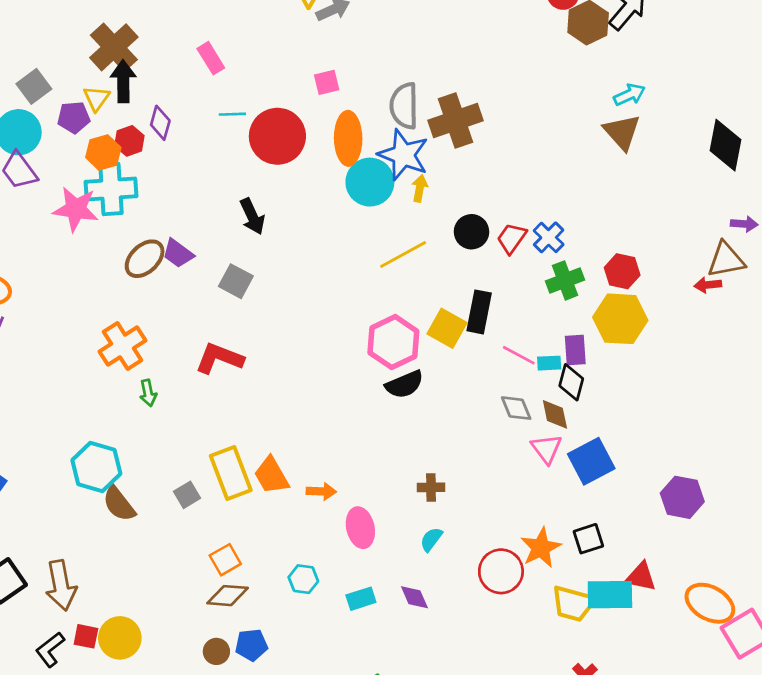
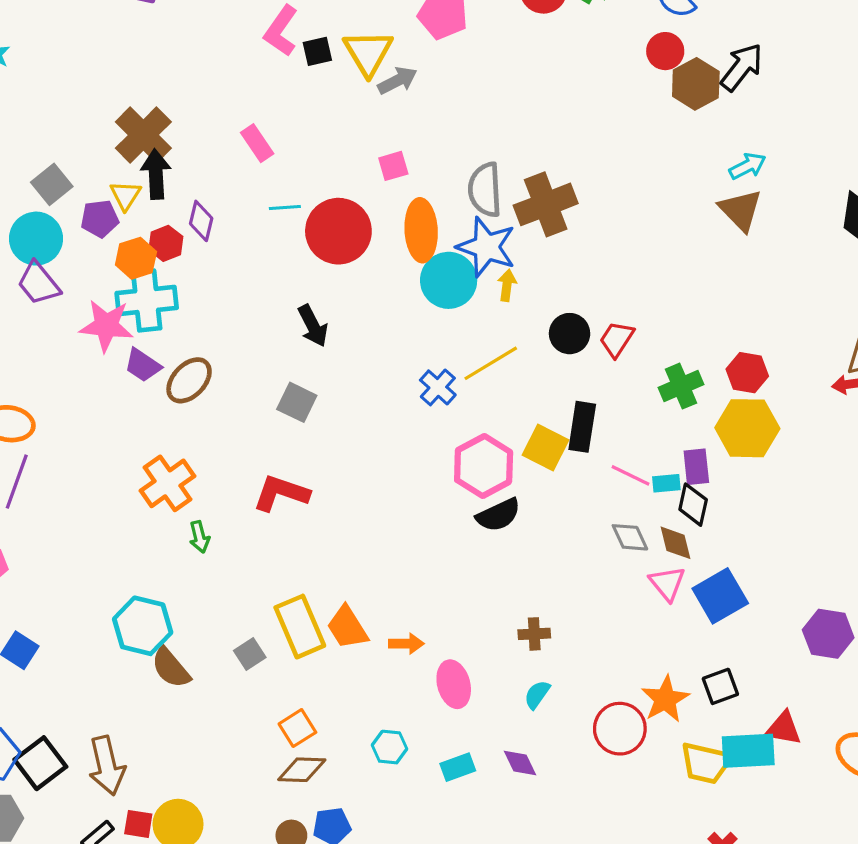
blue cross: (549, 237) -> (438, 387), moved
purple trapezoid: (178, 253) -> (143, 365), moved

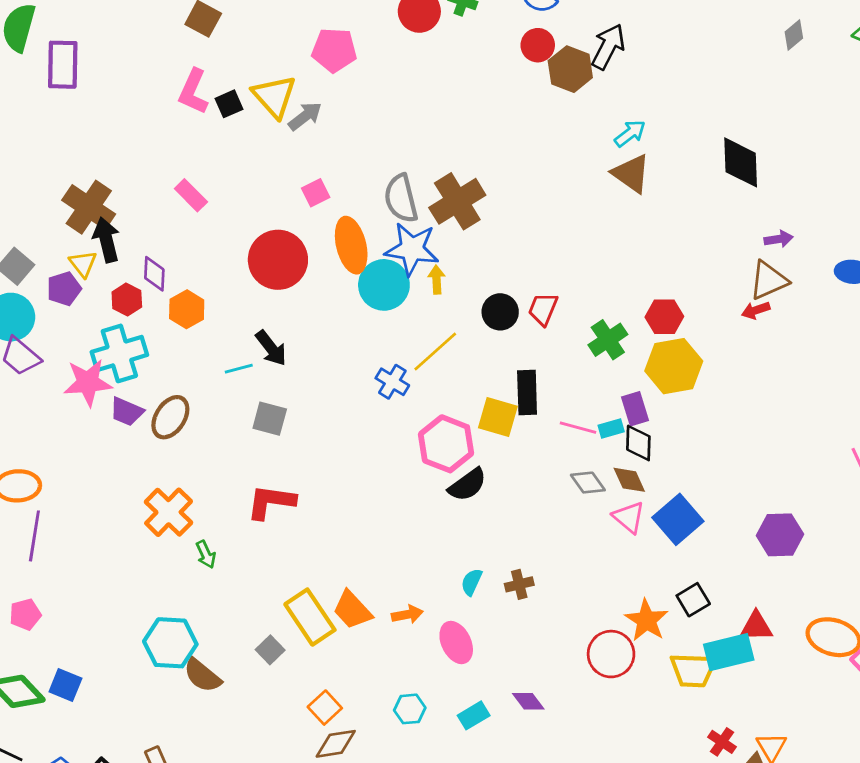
cyan line: (285, 207) -> (239, 369), moved
orange hexagon: (136, 258) -> (187, 309), moved
cyan semicircle: (537, 695) -> (472, 582), moved

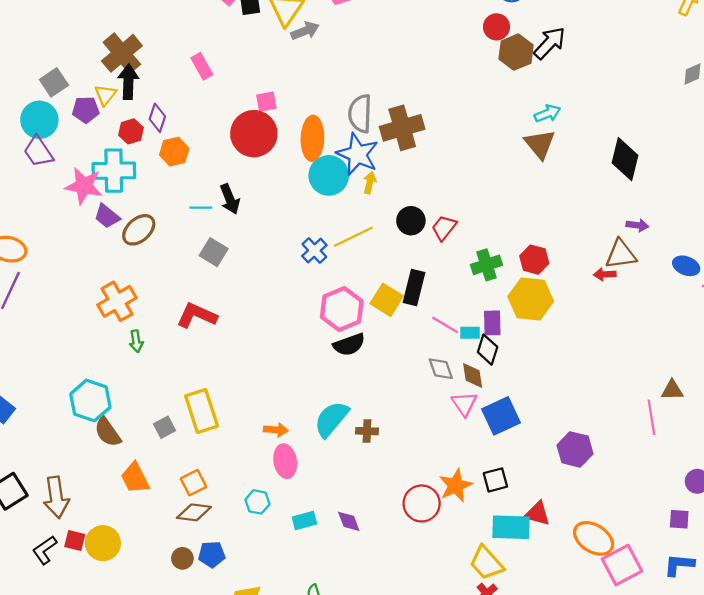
pink square: (316, 193) -> (266, 102), moved
cyan semicircle: (472, 582) -> (331, 419), size x1.8
orange trapezoid: (352, 610) -> (135, 478), moved
pink ellipse: (456, 642) -> (285, 461), moved
yellow trapezoid: (693, 670) -> (486, 563), moved, turned 30

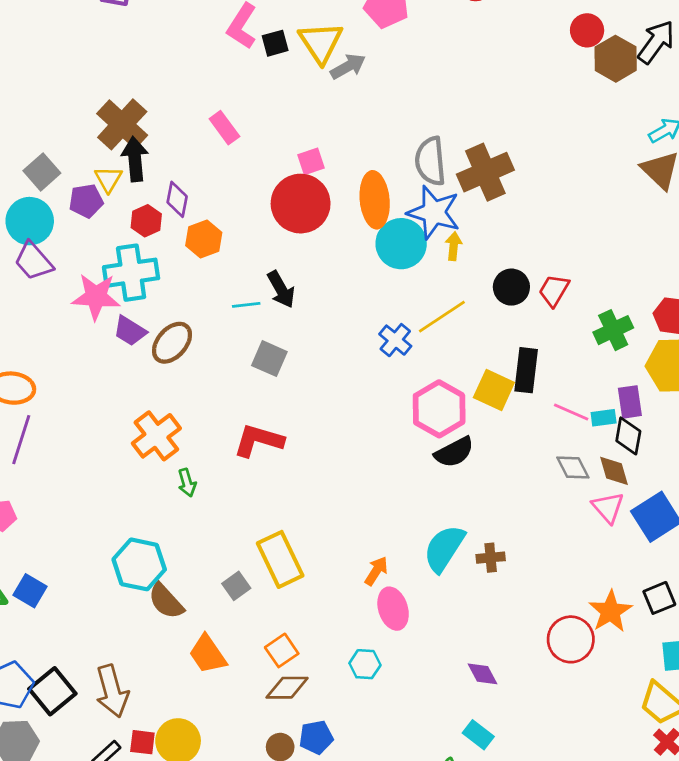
orange arrow: (276, 430) -> (376, 571), turned -55
cyan rectangle: (304, 520) -> (478, 735), moved, turned 60

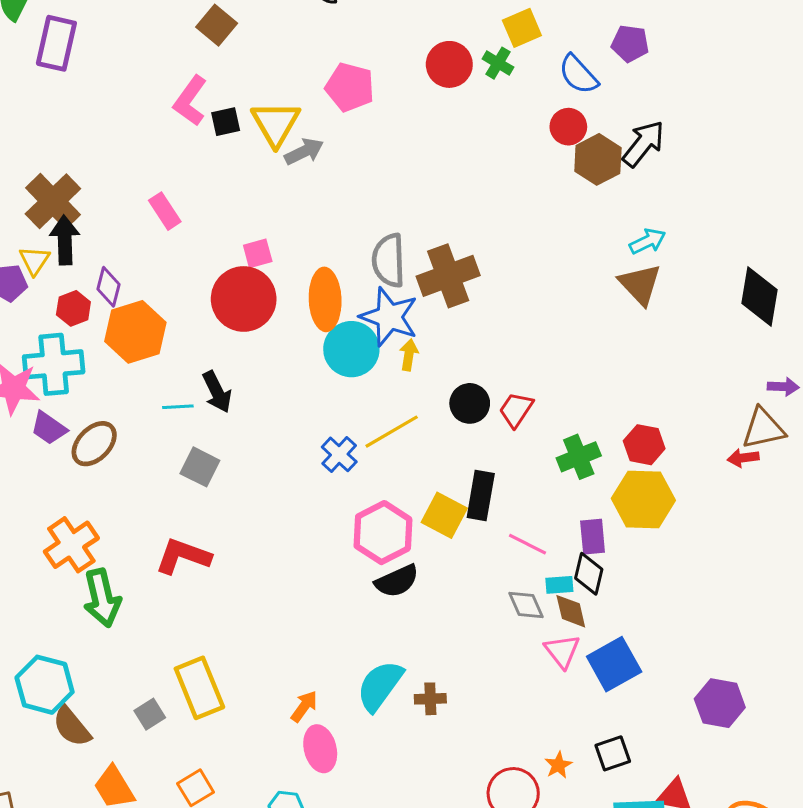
orange hexagon: (204, 239) -> (135, 332), size x1.5
cyan rectangle: (604, 418) -> (559, 585), moved
green arrow: (187, 483) -> (102, 598), size x1.8
orange star: (610, 611) -> (558, 765), size x0.6

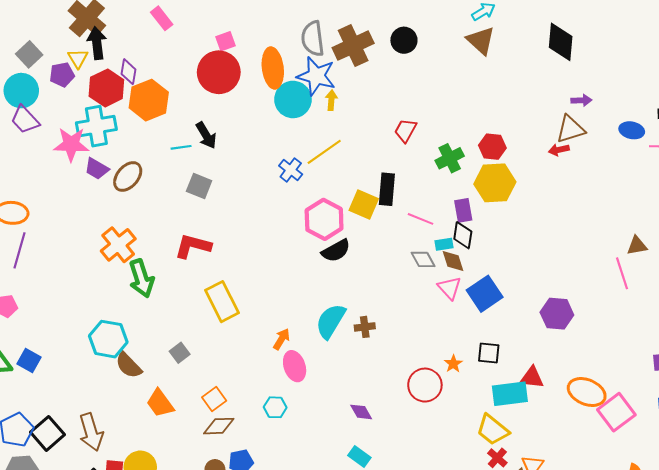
red hexagon: (73, 308) -> (106, 88), size x1.6
black circle: (470, 403) -> (404, 40), moved
yellow rectangle: (199, 688) -> (222, 302), moved
black square: (613, 753) -> (489, 353), turned 30

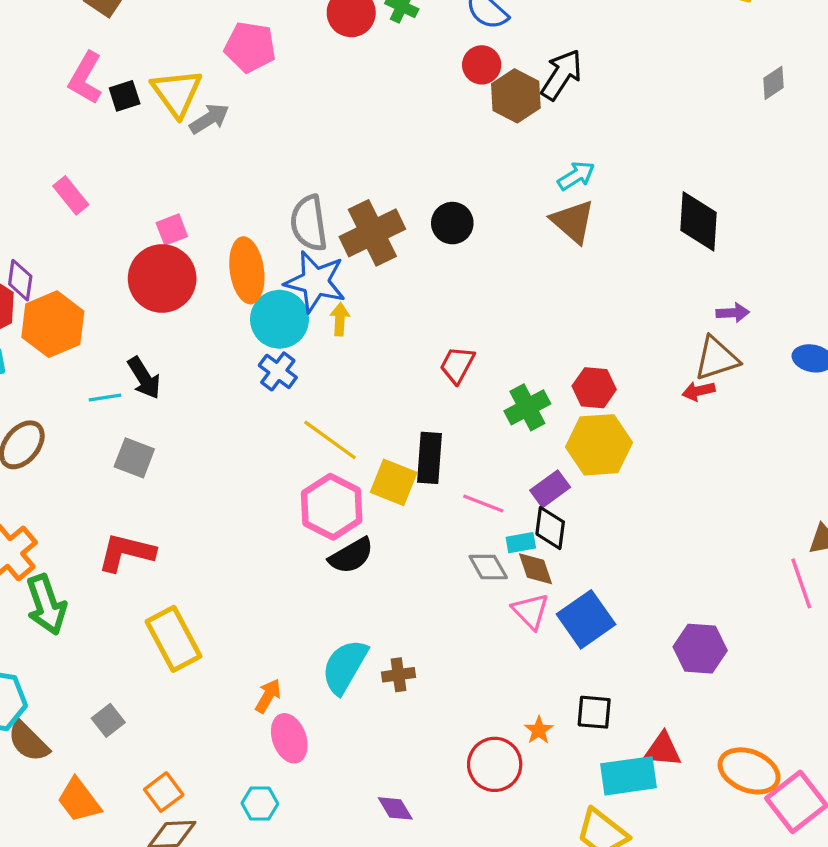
yellow line: (324, 152) -> (330, 440), moved, turned 72
blue cross: (291, 170) -> (278, 371), moved
purple rectangle: (463, 210) -> (550, 489), turned 65

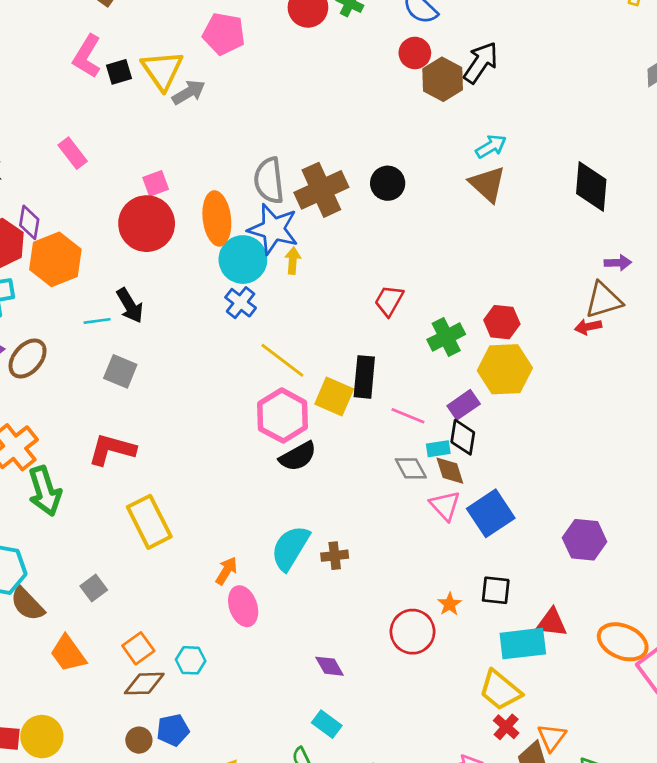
cyan hexagon: (260, 804) -> (191, 660), moved

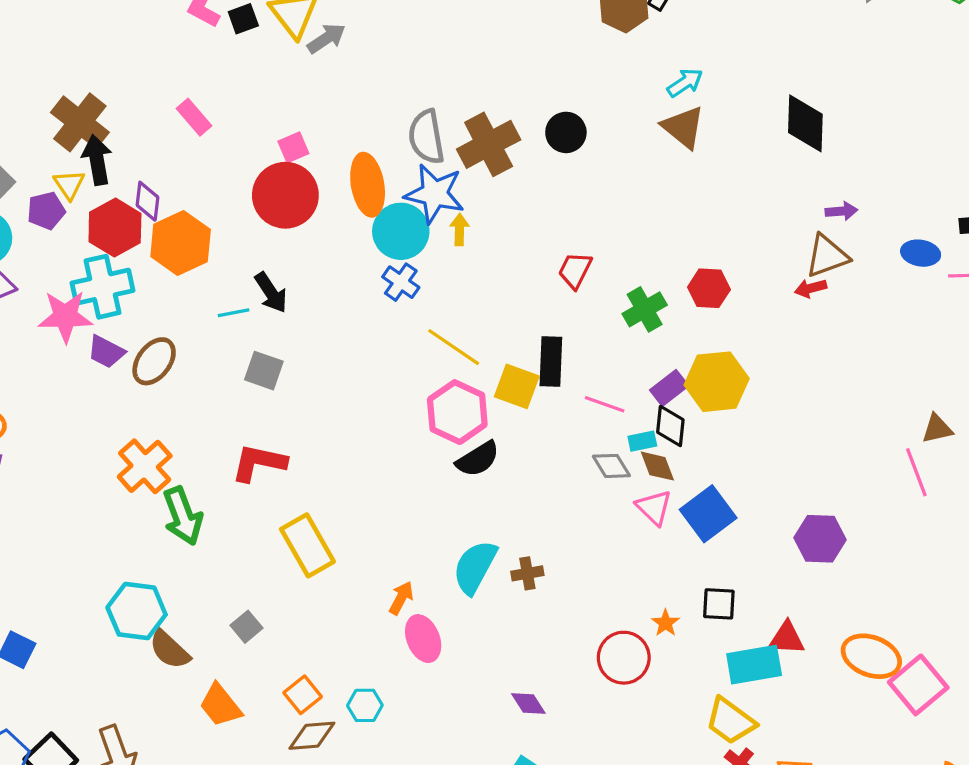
yellow hexagon: (505, 369) -> (717, 382), moved

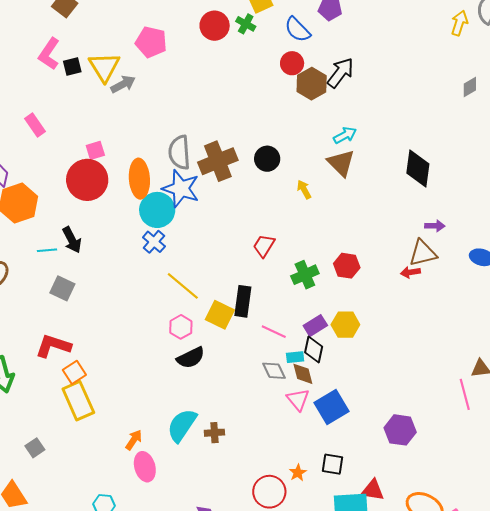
yellow arrow: (459, 229) -> (304, 189), moved, turned -36
yellow hexagon: (717, 382) -> (345, 325), size x0.7
pink hexagon: (457, 412) -> (181, 327), size x0.6
orange square: (303, 695) -> (74, 372), moved

